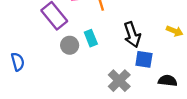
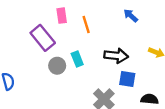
black arrow: (132, 35) -> (116, 56), turned -65

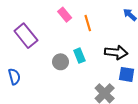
pink rectangle: (62, 16) -> (65, 15), turned -32
purple rectangle: (43, 38) -> (26, 36), moved

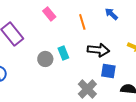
orange line: (88, 23) -> (82, 22), moved

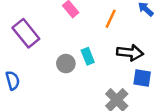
orange line: (82, 22) -> (111, 19), turned 42

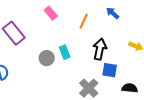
black arrow: (130, 53) -> (100, 49), turned -85

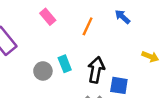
black arrow: (100, 49) -> (96, 70), moved

